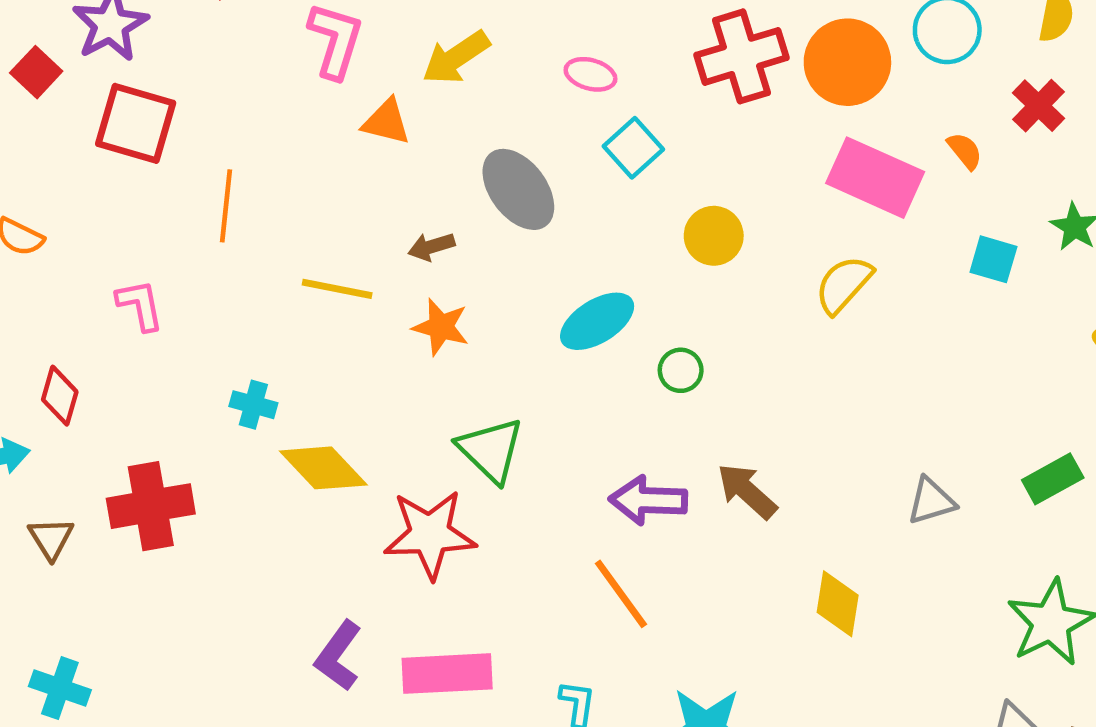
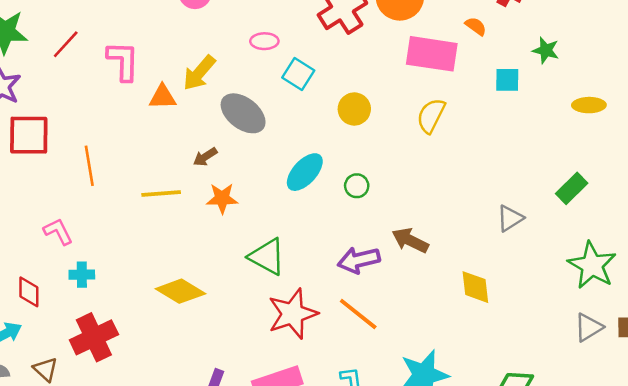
yellow arrow: (456, 58) -> (199, 73), moved
cyan cross: (253, 405) -> (82, 275), moved
red star: (430, 534) -> (293, 314), moved

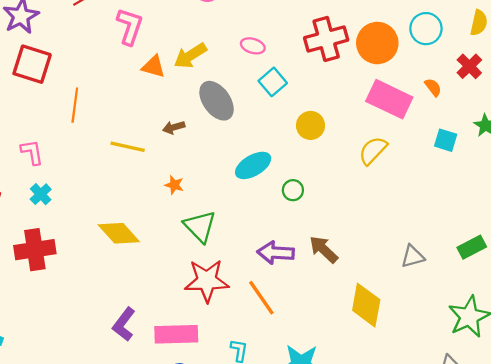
orange star: (222, 198) -> (174, 185), moved, size x0.7
cyan cross: (82, 275) -> (41, 194), turned 30
yellow diamond: (475, 287) -> (366, 305), size x1.4

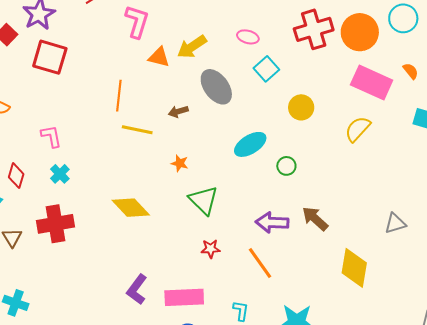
orange line: (75, 105) -> (119, 96), moved
red star: (207, 281) -> (211, 249), size x0.5

